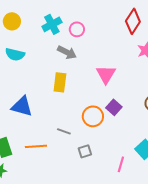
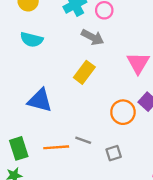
yellow rectangle: (60, 82) -> (84, 72), turned 30
gray line: (64, 131) -> (83, 140), moved

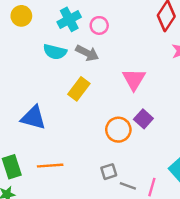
cyan semicircle: (32, 40) -> (55, 52), moved
gray line: (83, 140) -> (128, 186), moved

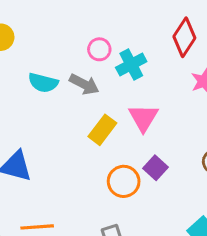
cyan cross: (69, 19) -> (131, 65), moved
yellow rectangle: (79, 89) -> (102, 130), moved

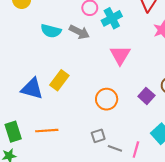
yellow rectangle: (102, 130) -> (59, 80), moved
purple square: (155, 168) -> (146, 96), moved

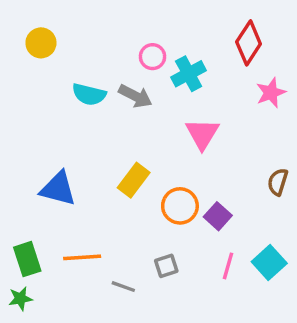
yellow rectangle: (59, 80) -> (134, 180), moved
purple square: (146, 96) -> (218, 216), moved
gray line: (115, 148) -> (123, 287), moved
pink line: (136, 149) -> (228, 266), moved

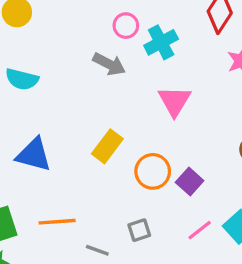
cyan semicircle: (89, 94) -> (22, 79), moved
pink line: (228, 266) -> (200, 230), turned 36

